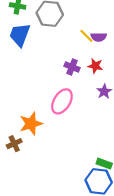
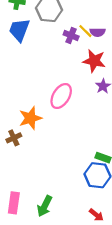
red star: (95, 66) -> (94, 61), size x1.5
purple cross: (72, 67) -> (71, 35), moved

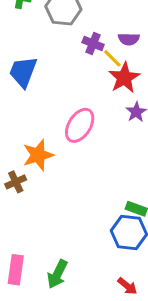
blue trapezoid: (19, 30) -> (23, 72), moved
yellow line: (85, 31) -> (112, 58), moved
red star: (94, 61) -> (124, 78), turned 30

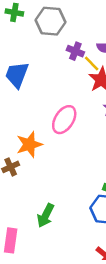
green arrow: (57, 274) -> (46, 215), moved

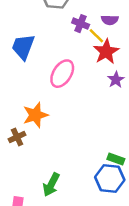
pink ellipse: (64, 120) -> (62, 74), moved

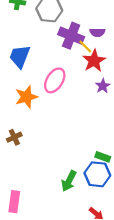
purple cross: (81, 24) -> (71, 36), size x1.6
orange star: (35, 115) -> (26, 97), moved
green arrow: (51, 185) -> (69, 181), moved

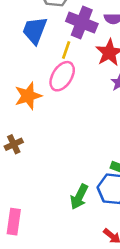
yellow line: (85, 47) -> (66, 50), moved, turned 64
blue trapezoid: (20, 56) -> (35, 30), moved

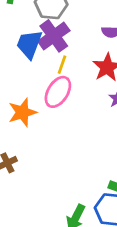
purple cross: (82, 23) -> (54, 36), moved, turned 32

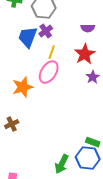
purple cross: (54, 36) -> (46, 31), size x0.6

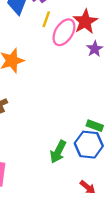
pink ellipse: (49, 72) -> (64, 32), moved

